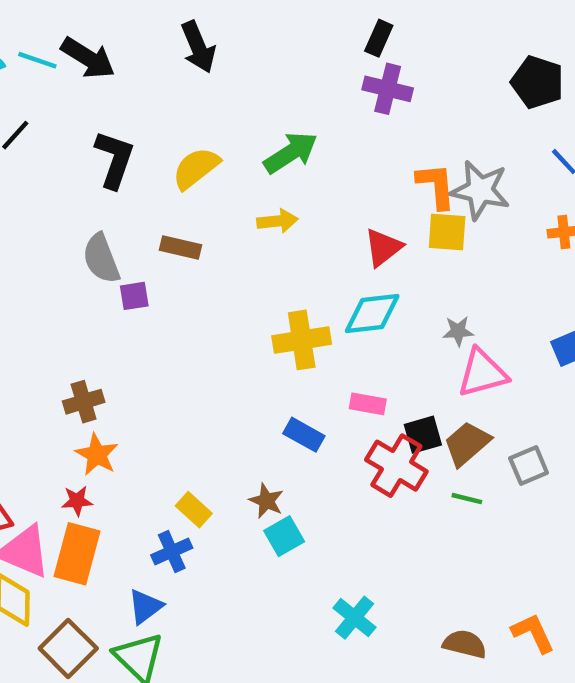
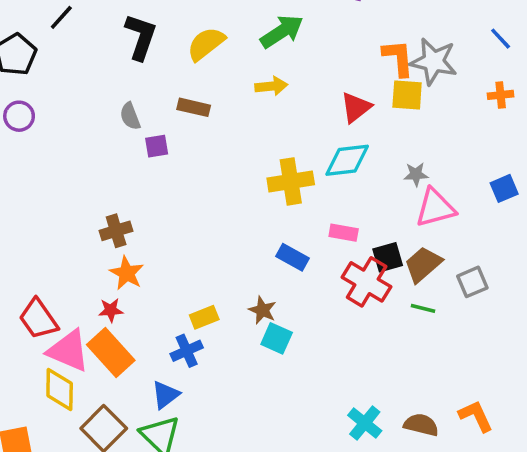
gray semicircle: (101, 258) -> (130, 116), size x0.7
yellow rectangle: (194, 510) -> (204, 317), turned -64
cyan square: (284, 536) -> (277, 338), turned -36
orange rectangle: (77, 554) -> (111, 352), turned -57
cyan cross: (355, 618) -> (365, 423), moved

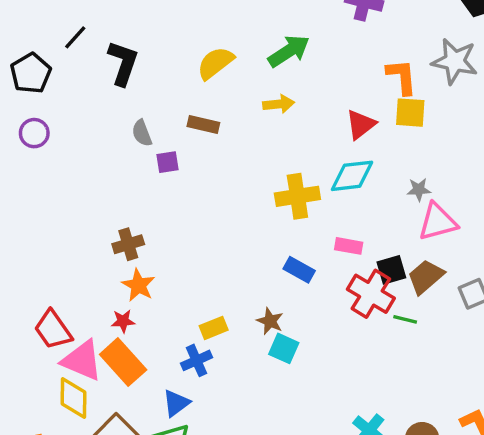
black L-shape: (141, 37) -> (123, 63), moved
gray star: (434, 61) -> (455, 61), moved
green line: (423, 308) -> (405, 319), moved

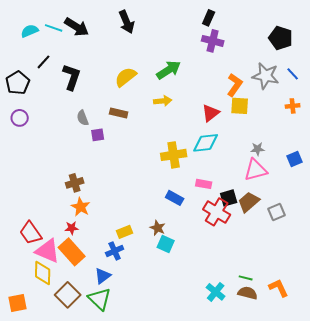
orange L-shape: (402, 77) -> (235, 85), turned 40
gray star: (419, 189) -> (258, 149), moved
green line: (405, 319) -> (246, 278), moved

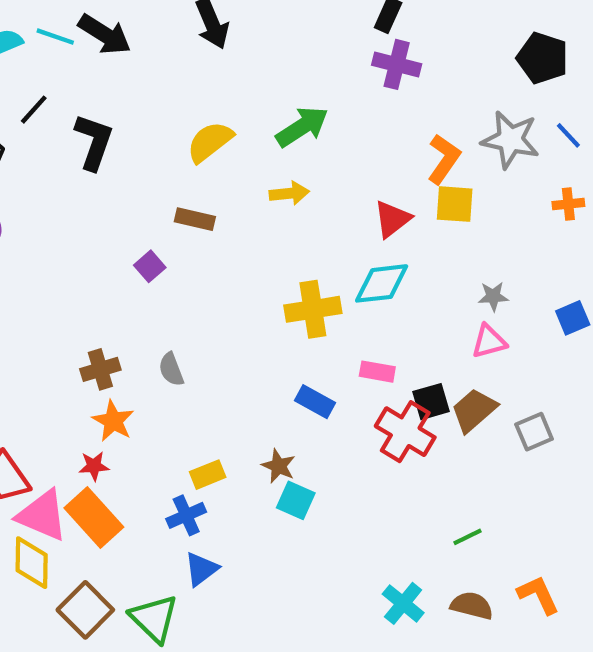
gray semicircle: (83, 118) -> (171, 369), moved
purple square: (98, 135) -> (150, 266), turned -32
pink triangle: (256, 170) -> (489, 341), size x0.7
blue triangle: (103, 276) -> (201, 569), moved
green line: (246, 278) -> (467, 537), moved, turned -40

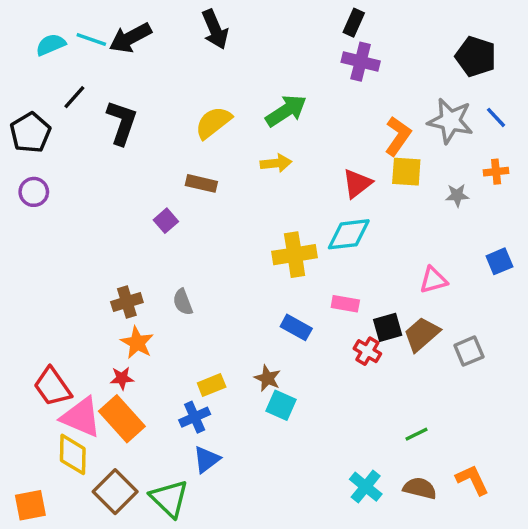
black arrow: (105, 34) -> (130, 38), turned 120
gray star: (493, 296) -> (457, 195), moved
red cross: (405, 432) -> (367, 351), size x0.6

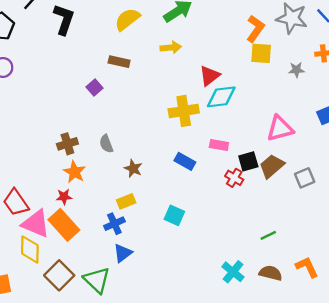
red triangle: (357, 183) -> (210, 76), moved
pink triangle: (433, 280) -> (280, 129), size x1.4
brown star: (267, 378) -> (133, 168), moved

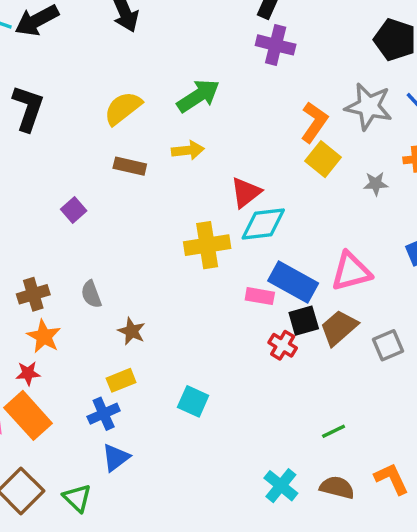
yellow square: (261, 53) -> (323, 159), turned 35
brown rectangle: (119, 62) -> (130, 166), moved
blue rectangle: (185, 161) -> (293, 282), moved, size x1.5
green triangle: (97, 280) -> (77, 498), size x0.7

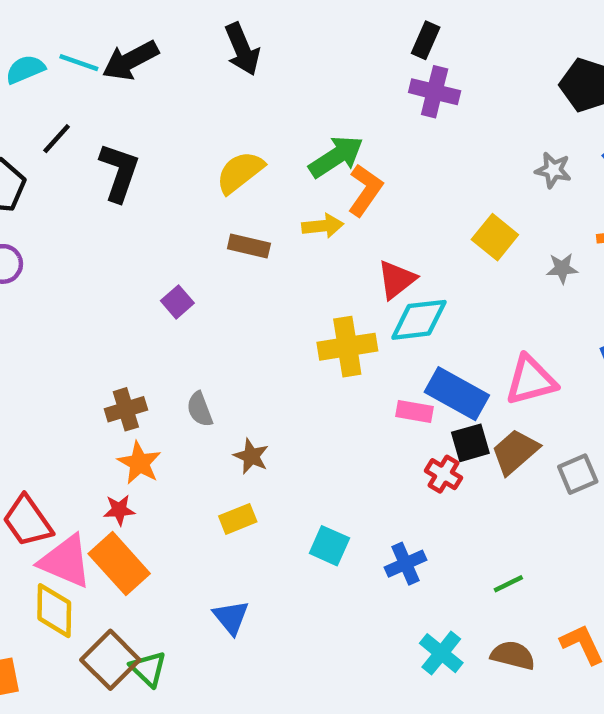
gray star: (369, 106) -> (553, 170), size x0.6
orange L-shape: (314, 122) -> (365, 190), moved
blue cross: (104, 414) -> (405, 564), moved
blue triangle: (116, 458) -> (231, 617), turned -32
green triangle: (77, 498) -> (148, 669), moved

